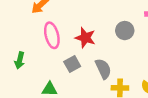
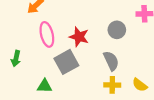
gray square: (72, 64) -> (66, 62), size x1.5
gray semicircle: (103, 69) -> (111, 61), moved

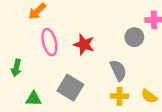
gray circle: (117, 30) -> (134, 37), moved
gray square: (66, 62) -> (70, 88), moved, turned -30
green triangle: (45, 86) -> (33, 99), moved

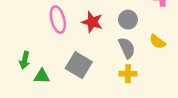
gray circle: (134, 37) -> (128, 20), moved
green arrow: (16, 68) -> (25, 60), moved
yellow semicircle: (149, 96) -> (158, 42), moved

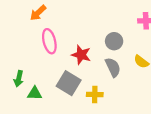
red star: (92, 22) -> (81, 55), moved
yellow cross: (128, 74) -> (95, 95), moved

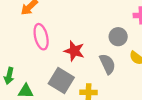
gray circle: (114, 41) -> (118, 37), moved

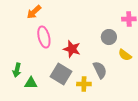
gray semicircle: (107, 64) -> (100, 70), moved

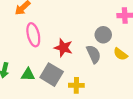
gray semicircle: (100, 70) -> (94, 54), moved
green triangle: (31, 83) -> (28, 75), moved

